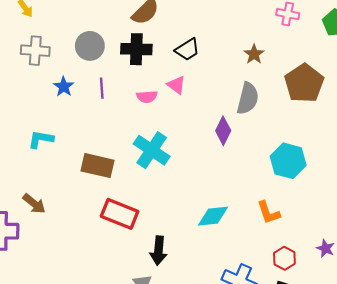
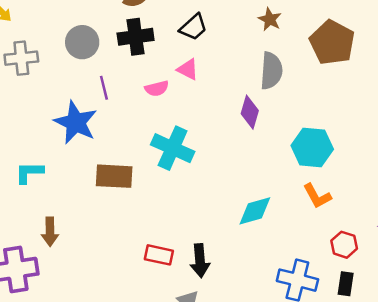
blue star: (64, 87) -> (76, 122), moved, size x1.8
cyan L-shape: (41, 139) -> (29, 173), moved
cyan hexagon: (288, 161) -> (312, 147), moved
brown arrow: (34, 204) -> (50, 232), turned 60
red rectangle: (120, 214) -> (159, 255), moved, size x0.7

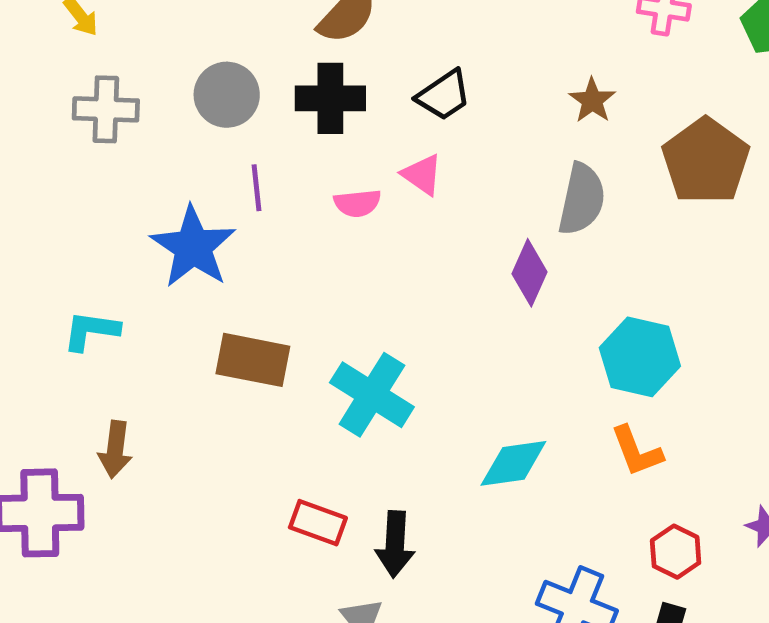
cyan cross: (173, 148) -> (372, 395), moved

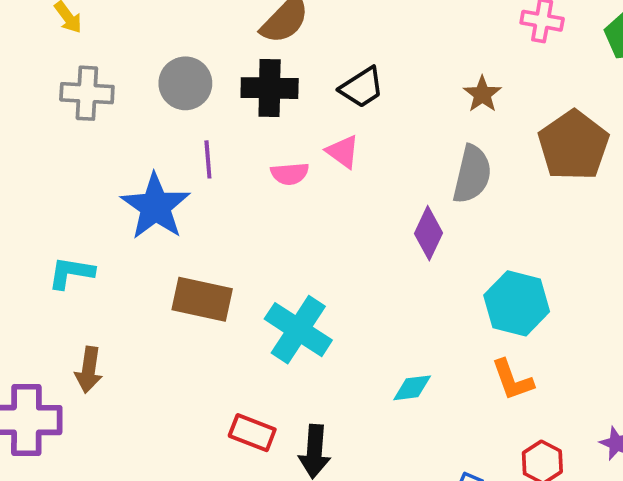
cyan diamond: (513, 463) -> (412, 388), size x0.7

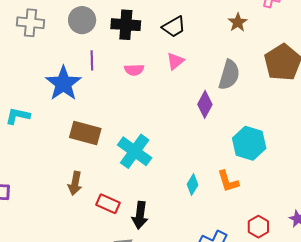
brown star: (482, 94) -> (238, 22), moved
pink triangle: (343, 152) -> (175, 61), moved, turned 42
brown arrow: (89, 370) -> (75, 183), moved
orange L-shape: (512, 380) -> (228, 181), moved
cyan diamond: (412, 388) -> (192, 185), turned -55

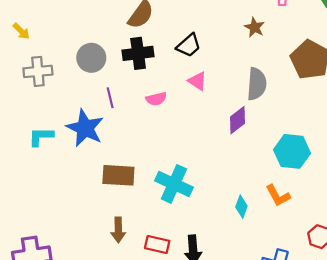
pink triangle: (175, 61) -> (197, 81), turned -36
purple diamond: (205, 104) -> (238, 120), turned 36
cyan L-shape: (18, 116) -> (41, 137), moved

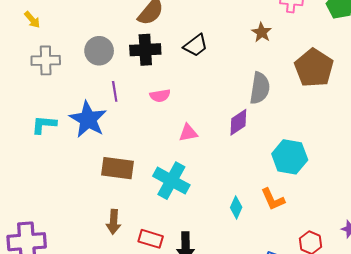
pink triangle: (197, 81) -> (188, 133), moved, turned -48

